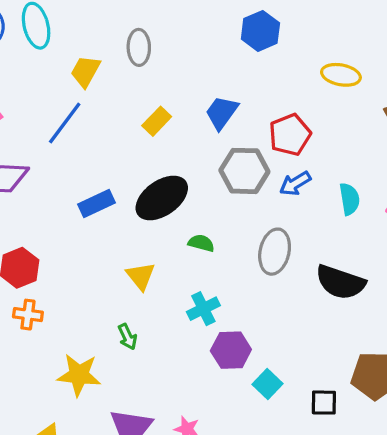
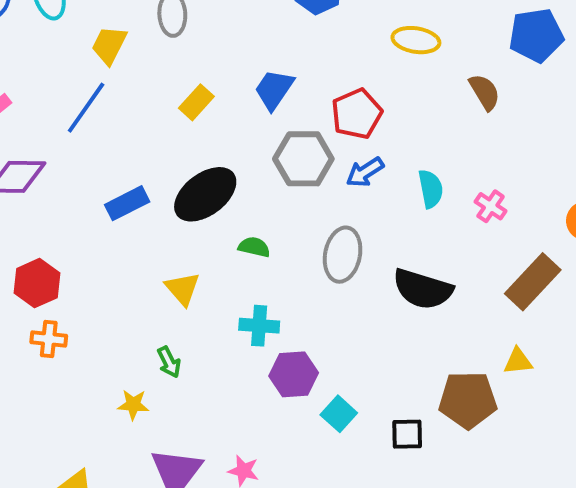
cyan cross: (203, 309) -> (259, 326), turned 32
yellow star: (79, 375) -> (133, 405), moved, size x0.6

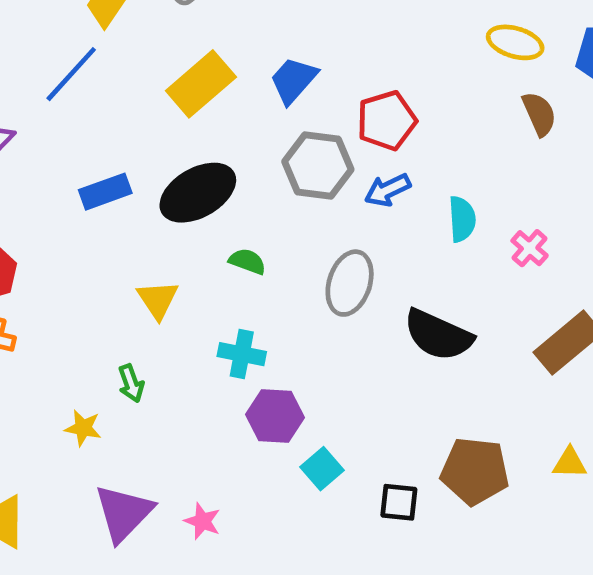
yellow ellipse: (416, 40) -> (515, 42), moved
yellow rectangle: (196, 102) -> (201, 84), size x1.6
yellow triangle: (518, 361) -> (570, 463), moved

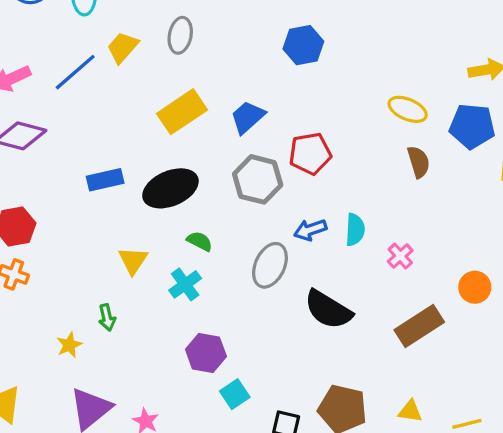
blue line: (71, 74) -> (75, 72), moved
blue arrow: (388, 190) -> (310, 230), moved
cyan cross: (242, 354) -> (185, 284), moved, turned 36
yellow star: (83, 428) -> (69, 345), turned 30

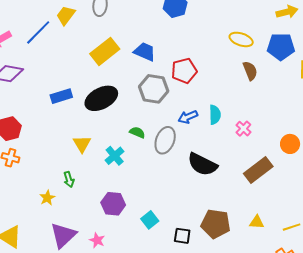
blue trapezoid: (248, 117) -> (145, 52), turned 70
green semicircle: (200, 241) -> (137, 132), moved
purple hexagon: (206, 353) -> (113, 204), moved

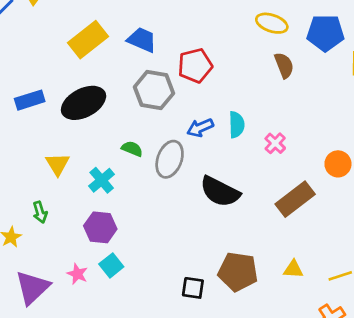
purple hexagon: (113, 204) -> (100, 227), moved
cyan square: (150, 220) -> (111, 265), moved
pink star: (97, 240) -> (77, 274), moved

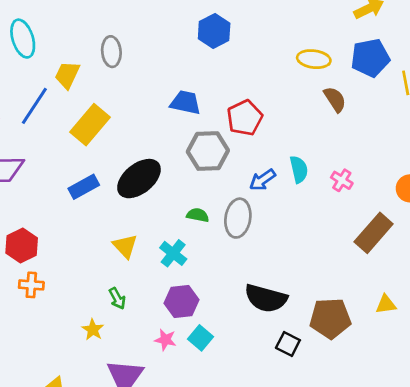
yellow rectangle: (88, 40) -> (90, 125), moved
black semicircle: (220, 192) -> (266, 298), moved
pink star: (77, 274) -> (165, 340), moved
black square: (193, 288) -> (288, 344), turned 30

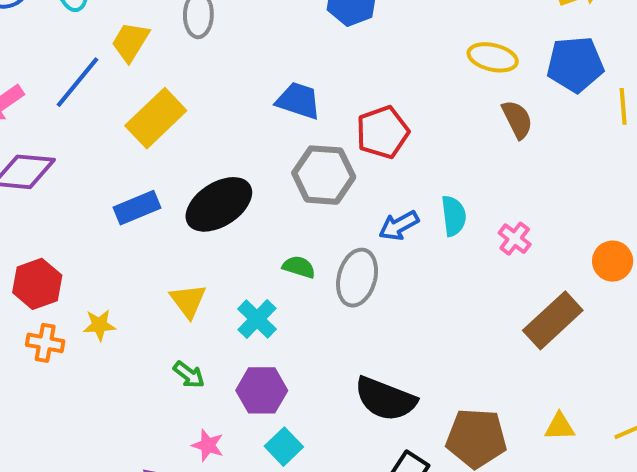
green arrow: (117, 298) -> (189, 375), moved, turned -30
yellow star: (93, 330) -> (99, 325), moved, turned 30
pink star: (165, 340) -> (208, 445), moved

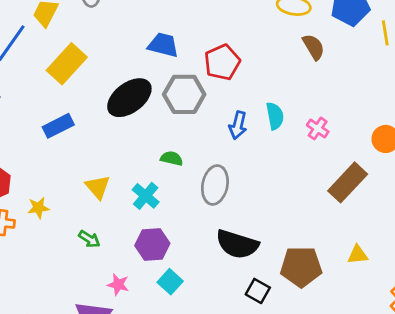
black ellipse: (219, 204) -> (129, 98), moved
blue arrow: (399, 226) -> (238, 125), turned -44
gray ellipse: (357, 278) -> (215, 185), moved
green arrow: (189, 375) -> (89, 239), moved

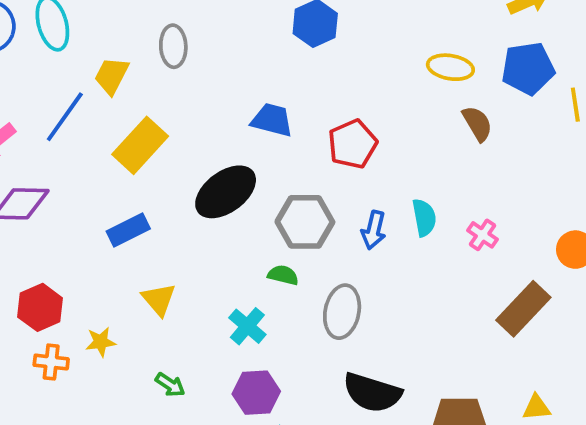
gray hexagon: (184, 94) -> (305, 222), moved
yellow triangle: (98, 187) -> (159, 299), moved

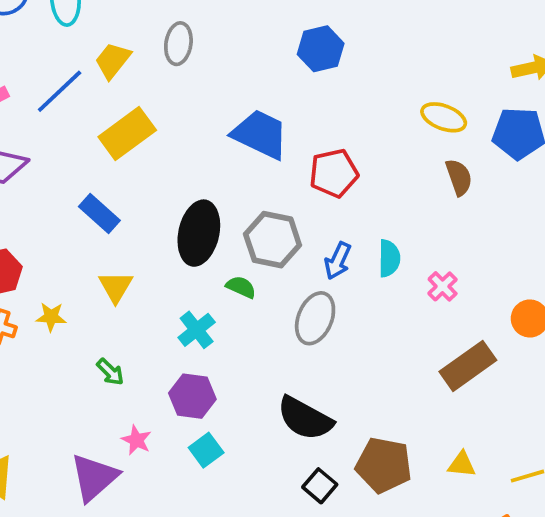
blue trapezoid: (272, 120) -> (260, 134), size x1.4
black ellipse: (226, 192) -> (199, 233), moved, turned -52
blue rectangle: (128, 230) -> (99, 213), turned 57
gray ellipse: (342, 312) -> (315, 318), moved

